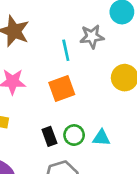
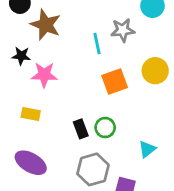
orange square: (62, 89) -> (115, 82), moved
cyan triangle: (101, 138) -> (147, 149), moved, turned -42

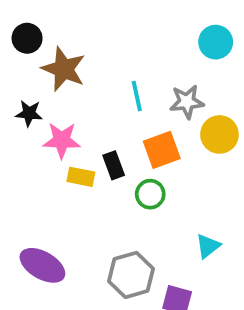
gray star: (123, 30) -> (187, 102), moved
yellow rectangle: (31, 114) -> (81, 177), moved
green circle: (105, 128) -> (150, 194), moved
black rectangle: (81, 129) -> (114, 165), moved

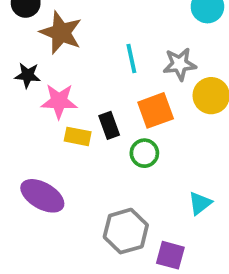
purple ellipse: (42, 265) -> (42, 196), moved

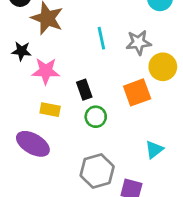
orange square: (156, 110) -> (137, 92), moved
yellow rectangle: (78, 136) -> (50, 110), moved
green circle: (144, 153) -> (96, 117), moved

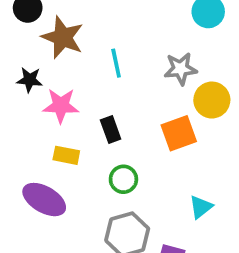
cyan line: (101, 38) -> (116, 63), moved
green circle: (96, 117) -> (123, 179), moved

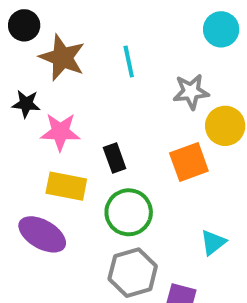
cyan line: (116, 63) -> (129, 62), moved
yellow rectangle: (66, 155) -> (66, 186), size x1.4
green circle: (123, 179) -> (129, 212), size x1.5

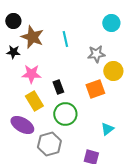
black star: (26, 104) -> (13, 52), moved
yellow rectangle: (66, 186) -> (34, 101), turned 48
gray hexagon: (133, 273) -> (49, 144), moved

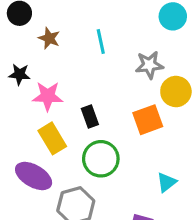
brown star: (32, 37) -> (49, 38), size x0.6
black star: (13, 52) -> (19, 74), moved

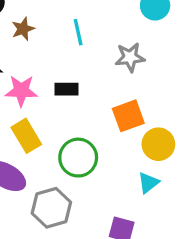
brown star: (49, 38) -> (23, 29), turned 30
yellow circle: (176, 92) -> (158, 144), moved
black rectangle: (90, 117) -> (66, 89), moved, turned -70

